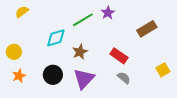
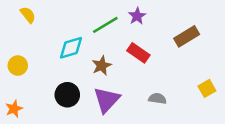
yellow semicircle: (22, 12) -> (28, 15), turned 88
red rectangle: (119, 56) -> (138, 53), moved
orange star: (19, 76) -> (14, 109), moved
gray semicircle: (124, 78) -> (157, 99), turned -32

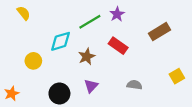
yellow circle: (18, 66) -> (33, 61), moved
black circle: (67, 95) -> (59, 93), moved
purple triangle: (107, 100) -> (91, 86), size x0.6

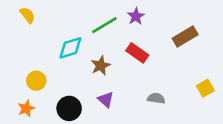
yellow circle: (33, 61) -> (36, 81), moved
purple triangle: (91, 86) -> (106, 100), turned -32
orange star: (12, 93) -> (26, 108), moved

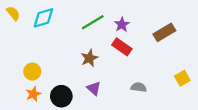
yellow semicircle: (27, 15) -> (13, 13), moved
purple star: (136, 16) -> (122, 25), moved
cyan diamond: (70, 48) -> (43, 18), moved
orange star: (26, 108) -> (33, 94), moved

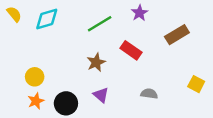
purple star: (122, 25) -> (140, 13), moved
yellow square: (182, 78) -> (196, 84), turned -32

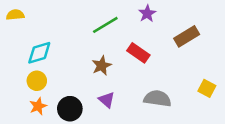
yellow semicircle: (14, 14) -> (15, 15), turned -56
cyan diamond: (47, 19) -> (39, 53), moved
gray semicircle: (149, 94) -> (157, 99), size x1.5

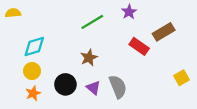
red rectangle: (138, 53) -> (139, 46), moved
yellow square: (207, 88) -> (181, 78), turned 32
gray semicircle: (157, 99) -> (118, 87), moved, turned 60
black circle: (70, 109) -> (65, 84), moved

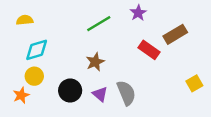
yellow semicircle: (13, 13) -> (25, 20), moved
orange star: (33, 93) -> (21, 95), moved

